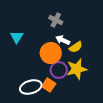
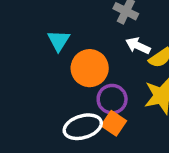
orange circle: (51, 53) -> (90, 68), moved
purple circle: (59, 70) -> (112, 99), moved

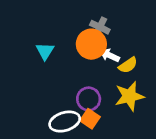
orange circle: (90, 68) -> (91, 44), moved

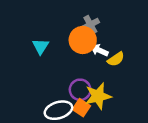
gray cross: (100, 27) -> (90, 25), turned 36
yellow star: (129, 96) -> (98, 96), moved

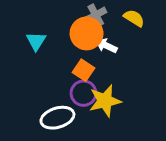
yellow semicircle: (116, 59) -> (134, 18), moved, turned -114
orange square: (81, 108) -> (83, 70), moved

